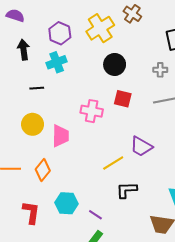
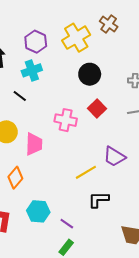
black line: (37, 88) -> (20, 96), moved, turned 40
red square: (123, 99) -> (97, 109), turned 30

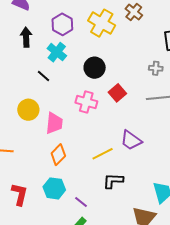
yellow cross: (76, 38) -> (102, 23), turned -32
cyan cross: (32, 70) -> (57, 52), turned -36
black circle: (90, 74) -> (95, 68), moved
orange diamond: (15, 178) -> (58, 155), moved

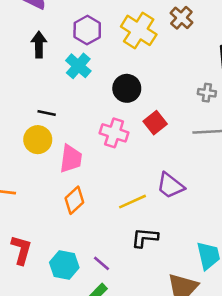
black line: (44, 76) -> (47, 113), moved, turned -32
cyan hexagon: (54, 188) -> (64, 265), moved

